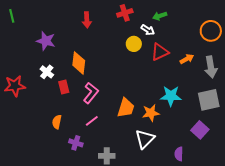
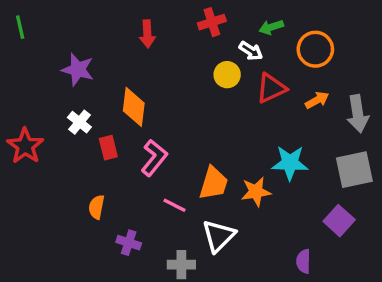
orange circle: (211, 31) -> (315, 49), moved
red star: (15, 86) -> (25, 146), turned -30
pink line: (92, 121) -> (175, 205), moved, turned 64
white triangle: (145, 139) -> (219, 236), moved

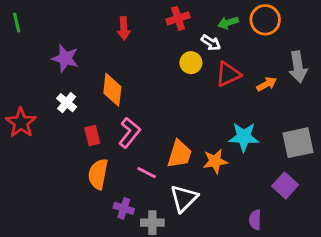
orange circle: (315, 49) -> (265, 20), moved
gray arrow: (358, 114) -> (298, 67), moved
red rectangle: (108, 148) -> (92, 135), moved
orange semicircle: (96, 207) -> (98, 174), moved, size x1.5
purple cross: (129, 243) -> (124, 208), moved

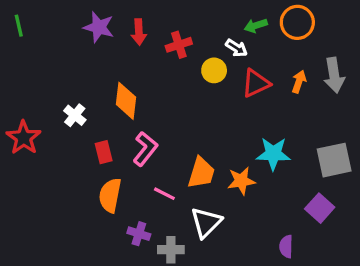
red cross: (178, 18) -> (179, 45), moved
purple star: (65, 58) -> (99, 27), moved
orange arrow: (267, 84) -> (299, 82), moved, turned -42

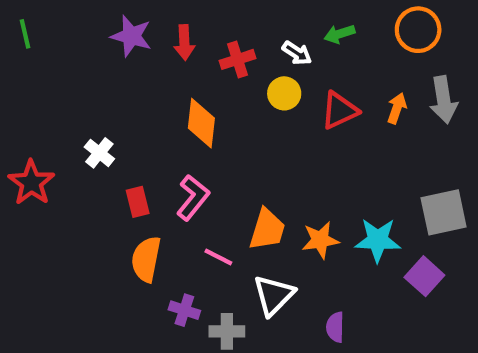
orange circle: (297, 22) -> (418, 30), moved
white arrow: (236, 48) -> (297, 53), moved
orange diamond: (126, 101) -> (201, 123), moved
cyan star: (273, 154) -> (378, 240), moved
purple semicircle: (286, 246) -> (335, 327), moved

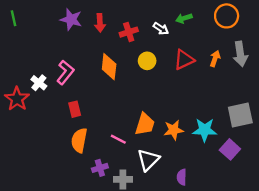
yellow circle: (284, 93) -> (147, 61), moved
white cross: (99, 153) -> (39, 83), moved
pink L-shape: (193, 198) -> (65, 72), moved
purple cross: (184, 310) -> (100, 168), turned -35

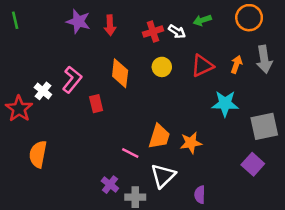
red cross: (129, 32) -> (153, 32), moved
red rectangle: (75, 109) -> (96, 104), moved
cyan star: (205, 130) -> (225, 104), moved
orange semicircle: (79, 140) -> (38, 154), moved
purple cross: (100, 168) -> (110, 185), turned -35

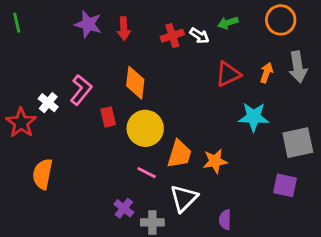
yellow circle: (162, 67) -> (145, 128), moved, size x1.6
purple square: (253, 164) -> (285, 185), turned -30

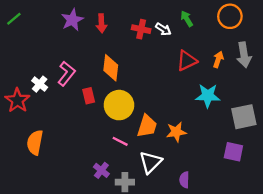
green line: (17, 23) -> (14, 19), turned 63
green arrow: (228, 23) -> (187, 19), turned 77
purple star: (88, 24) -> (72, 20), turned 30
red cross: (172, 36) -> (141, 29), turned 30

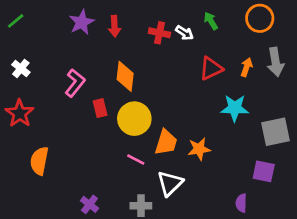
white cross: (40, 84) -> (21, 68), moved
purple cross: (101, 170) -> (89, 204), moved
purple semicircle: (184, 180) -> (241, 203), moved

